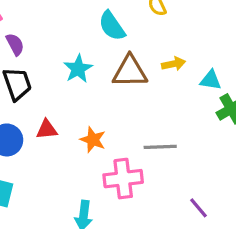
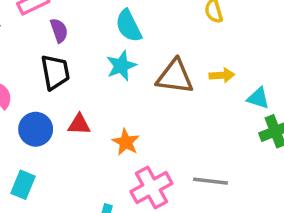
cyan semicircle: (112, 26) -> (129, 26), moved
gray line: (160, 147) -> (211, 181), moved
pink cross: (123, 179) -> (151, 188), turned -30

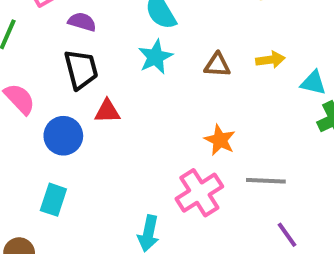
purple semicircle: (59, 30) -> (82, 22), turned -50
brown triangle: (175, 77) -> (217, 65), size x0.6
red triangle: (79, 124) -> (107, 111), moved
orange star: (126, 142) -> (220, 140), moved

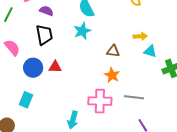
brown triangle: (217, 65) -> (113, 51), moved
cyan triangle: (313, 83) -> (150, 51), moved
red triangle: (107, 111) -> (55, 67), moved
pink cross: (199, 193) -> (100, 101), turned 30

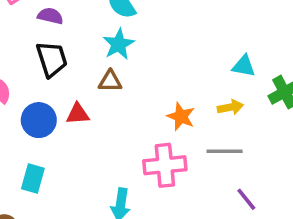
yellow arrow: (140, 36) -> (230, 107), moved
brown triangle: (113, 51) -> (110, 81), moved

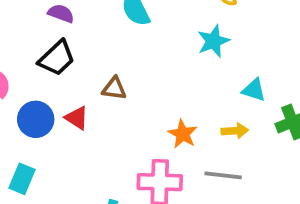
cyan star: (119, 44) -> (213, 41), moved
black trapezoid: (52, 59) -> (57, 58), turned 57
red triangle: (78, 114) -> (77, 118), turned 30

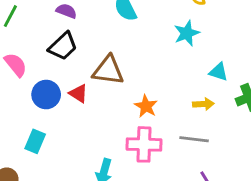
brown triangle: (114, 88) -> (108, 70), size x1.6
orange star: (183, 134) -> (146, 106), moved

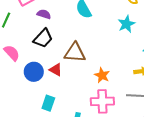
cyan rectangle: (35, 141) -> (48, 103), moved

